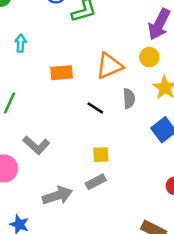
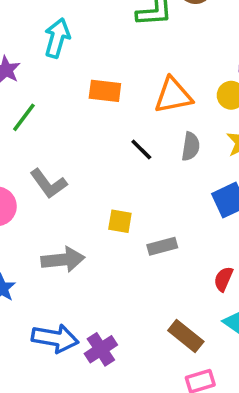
cyan arrow: (21, 43) -> (57, 38), size x1.5
yellow square: (101, 155) -> (120, 221), moved
gray rectangle: (96, 182) -> (162, 246), moved

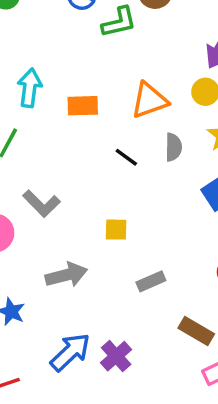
cyan arrow: (57, 38) -> (30, 88), moved
gray rectangle: (162, 246) -> (151, 281), moved
blue arrow: (55, 338) -> (70, 352), turned -45

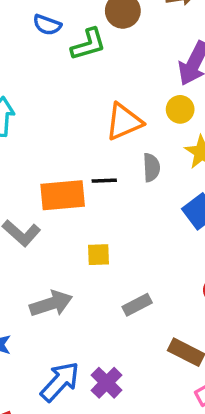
orange rectangle: (83, 106) -> (63, 195), moved, size x1.4
black line: (126, 157) -> (104, 181), turned -35

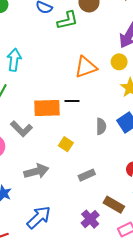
gray semicircle: (151, 167) -> (101, 126), moved
yellow square: (98, 255) -> (66, 144), turned 32
purple cross: (107, 383) -> (90, 219), moved

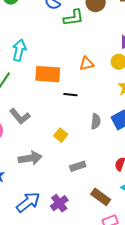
orange triangle: (86, 67) -> (87, 64), size x0.7
orange rectangle: (47, 108) -> (48, 74), moved
purple cross: (90, 219) -> (59, 203), moved

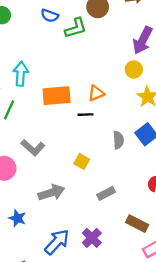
orange triangle: (87, 64) -> (96, 93), moved

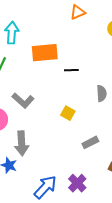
orange triangle: (96, 93) -> (78, 12), moved
gray arrow: (51, 192) -> (22, 143), moved, turned 105

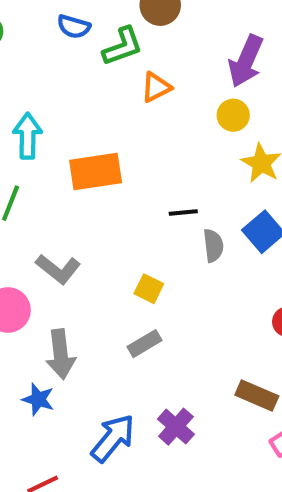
black line: (71, 70) -> (183, 213), moved
gray rectangle: (90, 142) -> (145, 344), moved

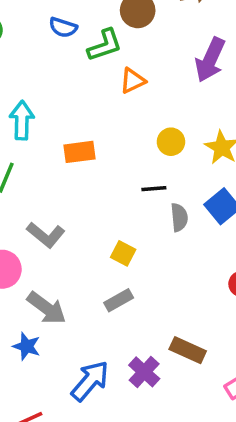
yellow circle: (233, 115) -> (171, 142), moved
orange rectangle: (96, 171) -> (80, 152), size x0.7
gray arrow: (61, 354) -> (47, 308), turned -48
brown rectangle: (257, 396) -> (188, 350), moved

